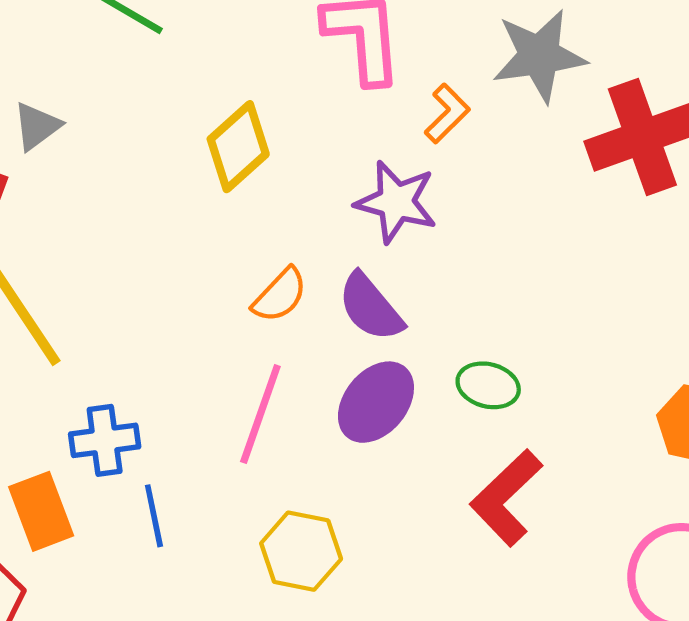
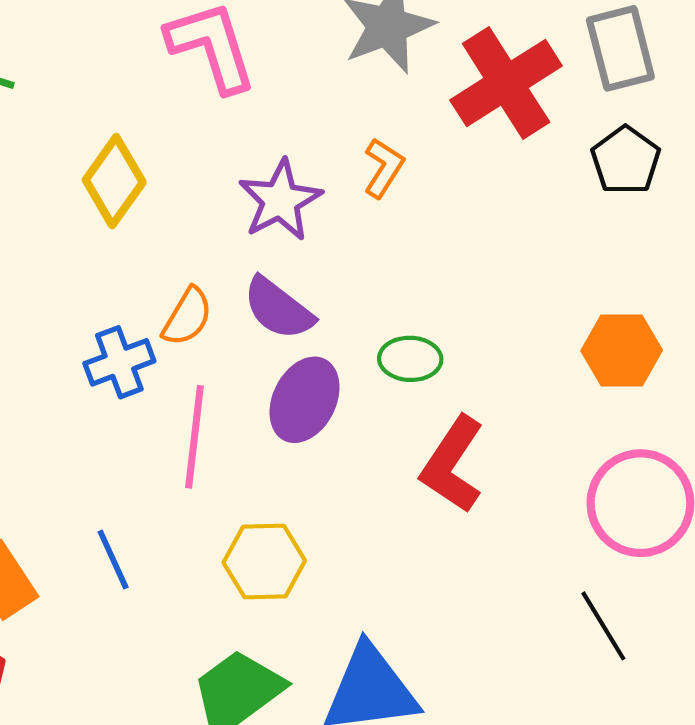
orange L-shape: (447, 114) -> (384, 168), moved
purple star: (396, 202) -> (280, 200), turned -30
blue cross: (105, 440) -> (119, 362), moved

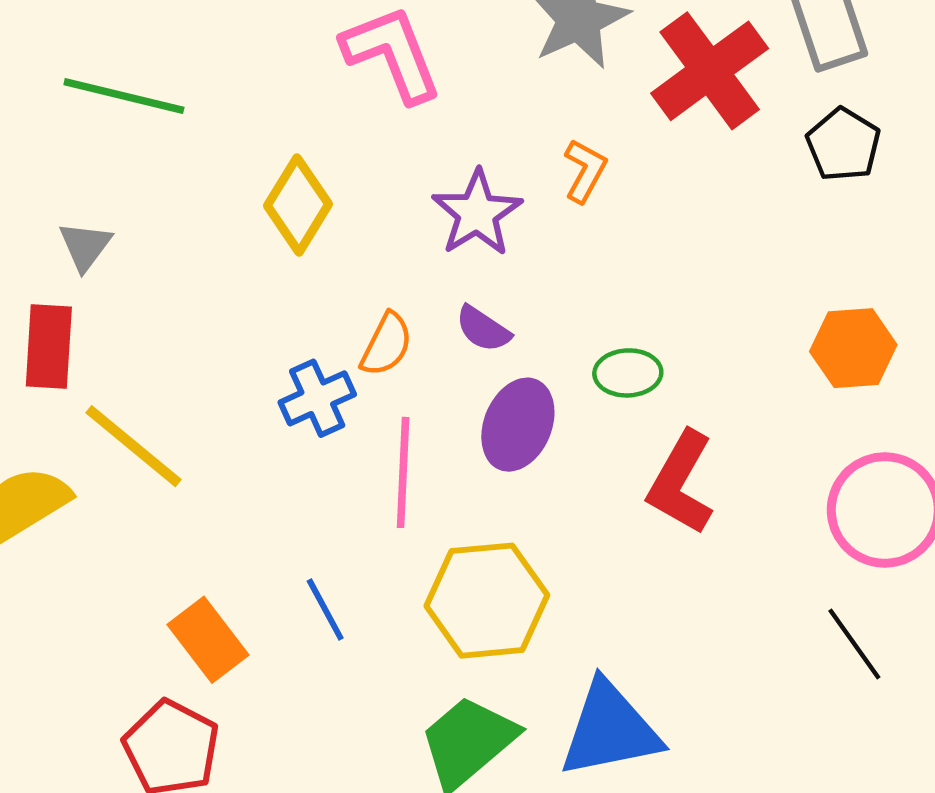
purple semicircle: (278, 309) -> (483, 329), size x0.7
yellow hexagon: (264, 562) -> (487, 601), size x1.4

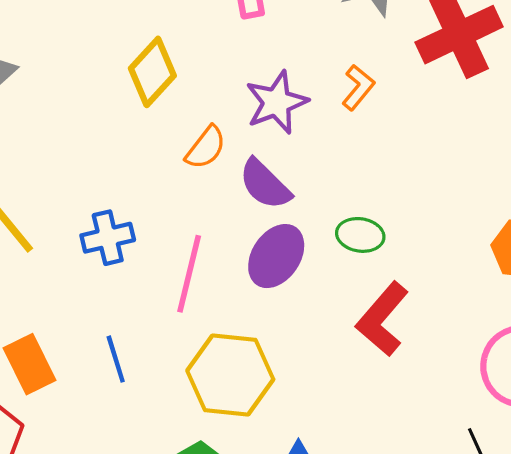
purple semicircle: (483, 329) -> (265, 184), size x1.4
orange semicircle: (386, 344) -> (206, 148), moved
blue cross: (317, 398) -> (108, 238), moved

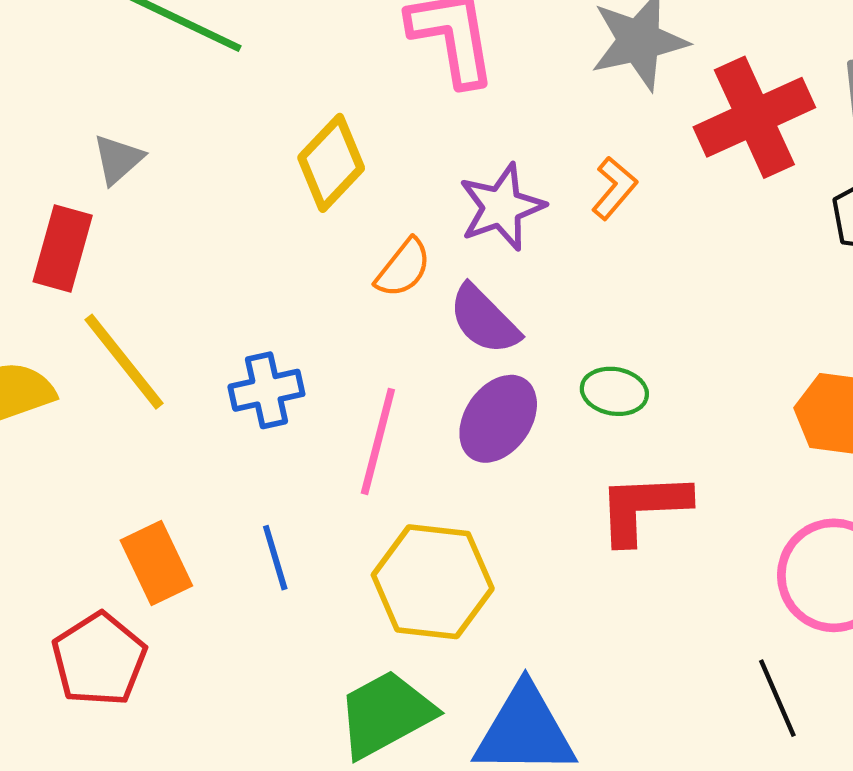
red L-shape: (382, 319) -> (643, 508), turned 46

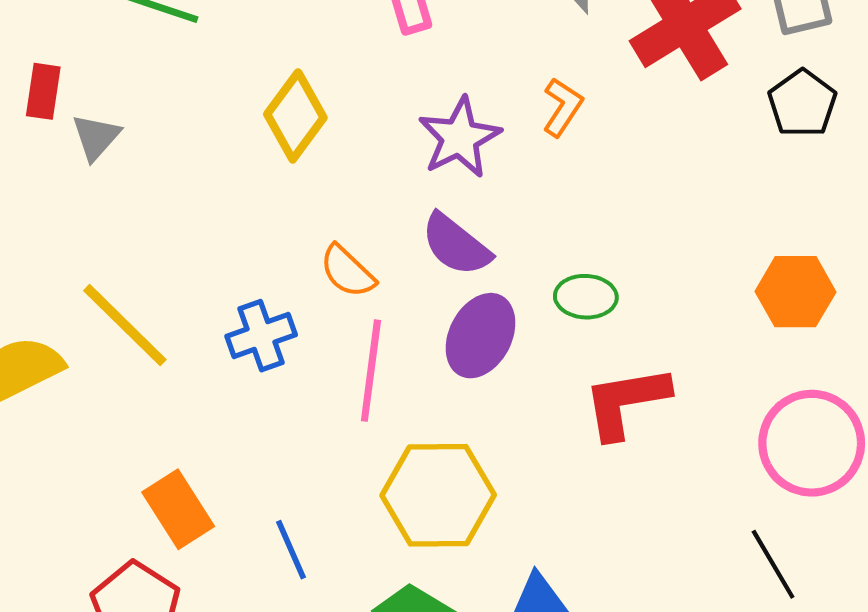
red rectangle: (63, 249) -> (43, 91), moved, size x0.7
orange semicircle: (403, 268) -> (347, 271), moved, turned 102
blue line: (275, 558) -> (291, 550), moved

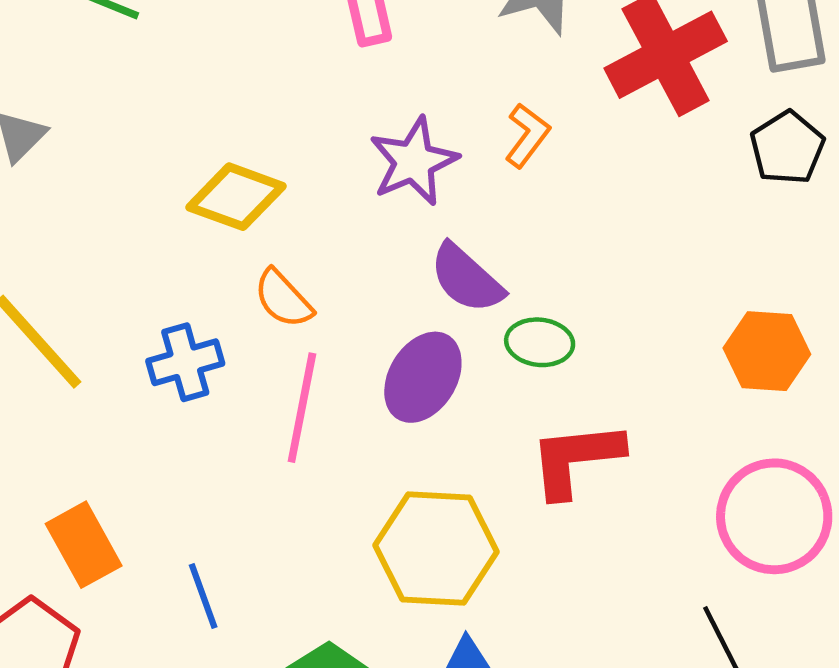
yellow diamond: (295, 116) -> (236, 197), moved, turned 70
purple semicircle: (456, 245) -> (466, 278), moved
yellow hexagon: (438, 495) -> (436, 548), moved

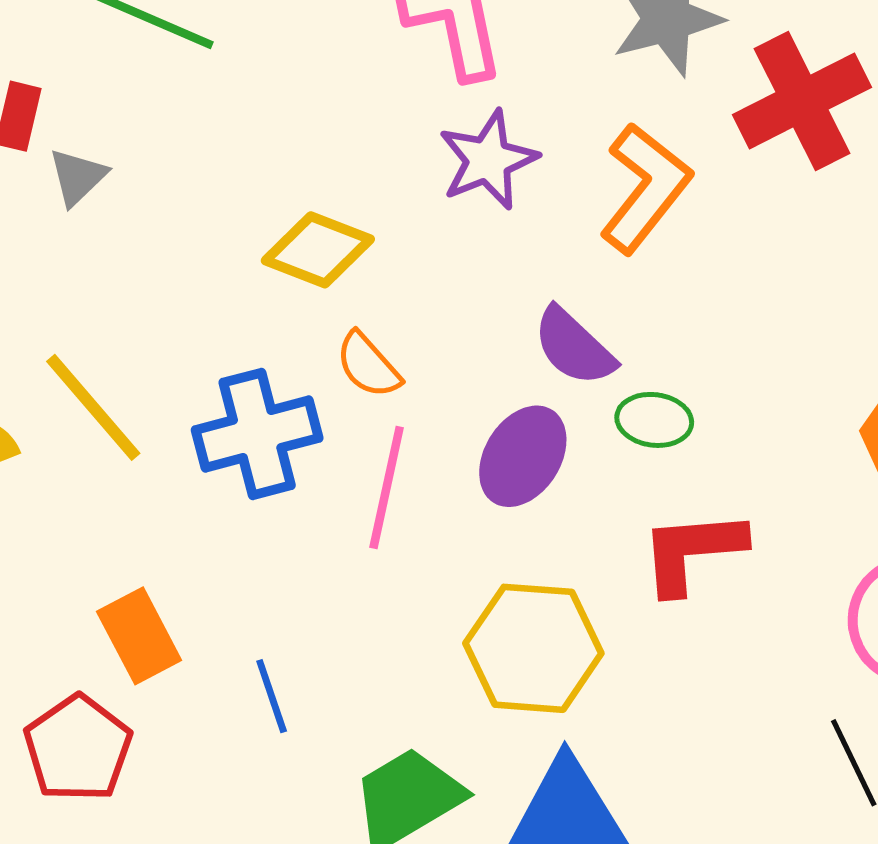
orange L-shape: (527, 135) -> (645, 188), size x1.8
purple star: (414, 161) -> (488, 160), moved
blue cross: (185, 362) -> (257, 434), size x1.5

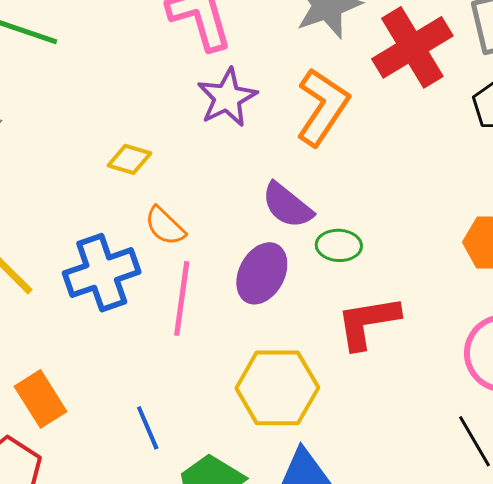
yellow diamond: (318, 250) -> (129, 159), size x0.7
blue line: (272, 696) -> (148, 428), moved

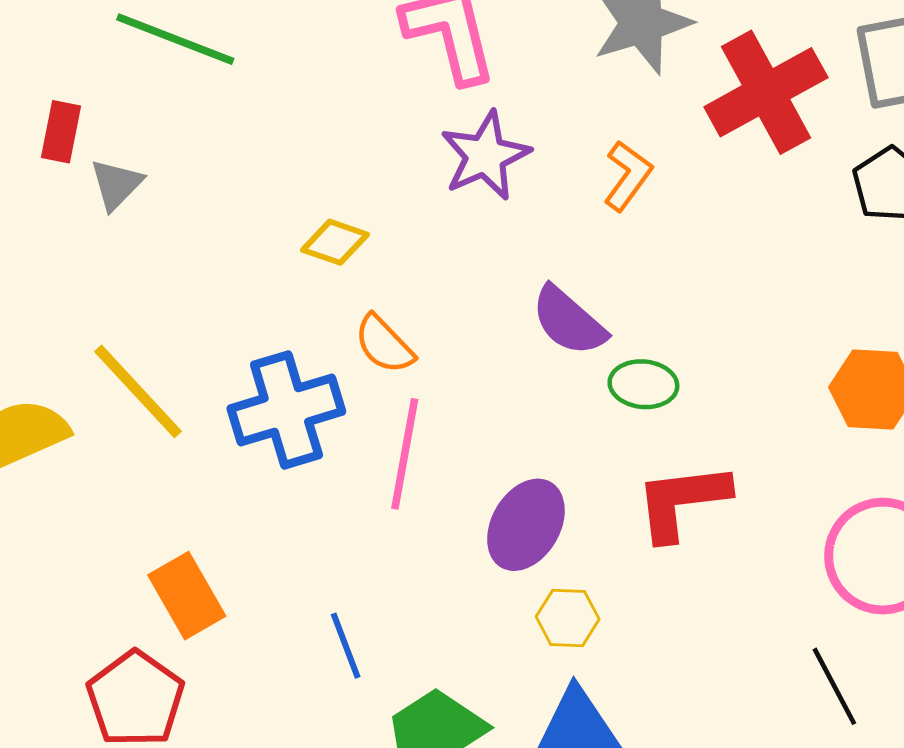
orange L-shape: (323, 107) -> (628, 176), size x0.6
purple ellipse: (262, 273) -> (526, 525), moved
yellow hexagon: (277, 388) -> (568, 618), moved, size x0.5

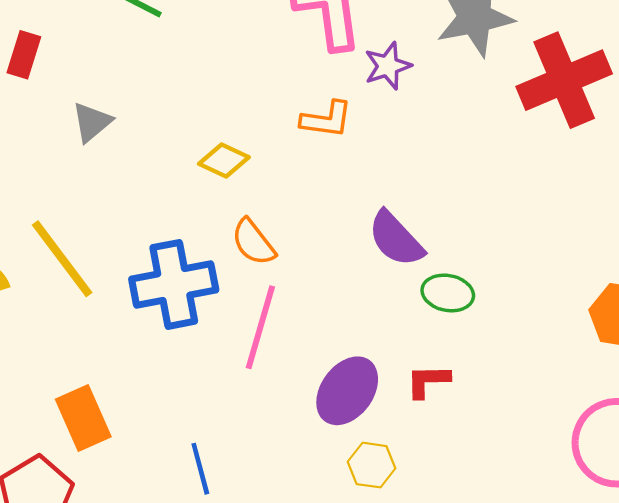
purple star: (485, 156) -> (388, 66), moved, size x0.7
orange L-shape: (628, 176) -> (327, 119), moved, turned 56
gray triangle: (116, 184) -> (92, 122), moved
red L-shape: (682, 501) -> (428, 381), moved, size x0.6

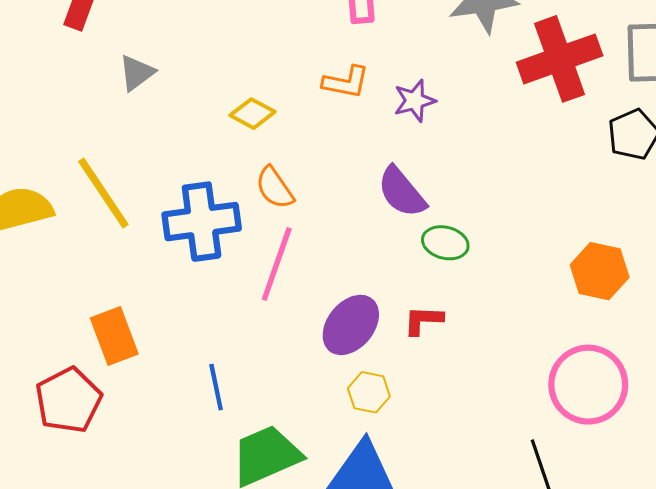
purple star: (388, 66) -> (415, 101), moved

